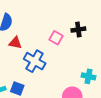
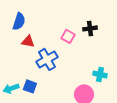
blue cross: (35, 61) -> (47, 59), turned 30

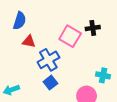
pink square: (68, 36) -> (70, 36), size x1.5
blue square: (30, 86) -> (50, 83), moved, turned 32

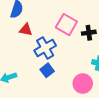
black cross: (93, 28) -> (89, 33), moved

